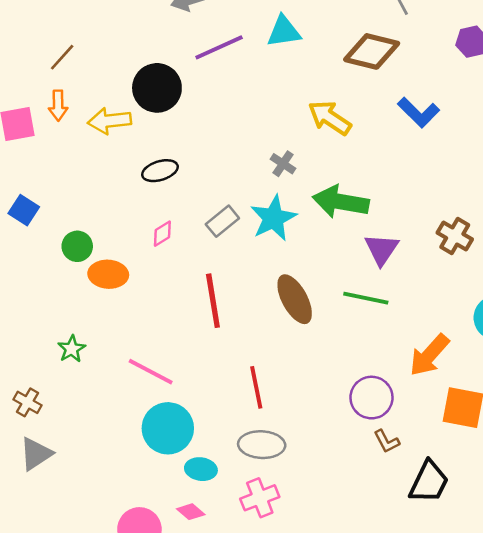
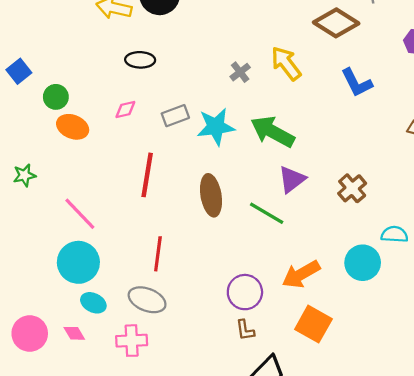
gray cross: (283, 164) -> (240, 72), moved
blue square: (24, 210) -> (19, 71), moved

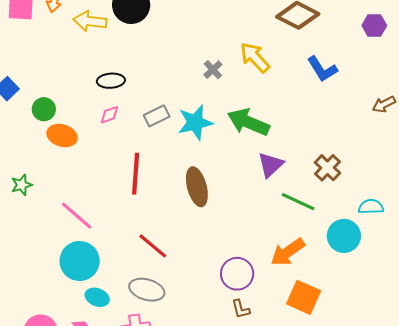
black ellipse: (140, 60) -> (111, 81), moved
green line: (267, 213) -> (298, 202), moved
red line: (158, 254) -> (153, 246), turned -52

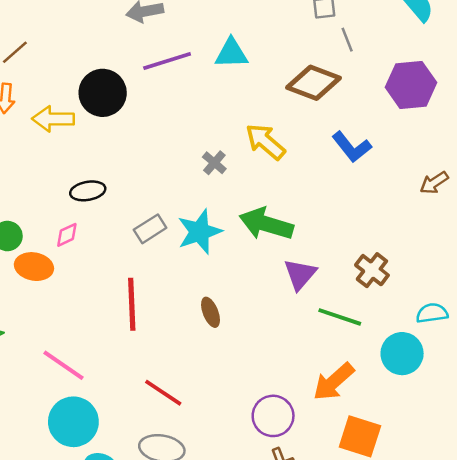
purple hexagon: (374, 25) -> (411, 85), size x1.6
pink diamond: (110, 115) -> (67, 235), moved
brown ellipse: (197, 187) -> (211, 312), size x0.6

